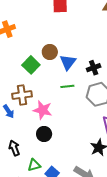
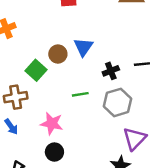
blue triangle: (68, 62) -> (83, 47), moved
brown cross: (22, 95) -> (16, 97), moved

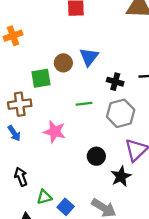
green square: (36, 70) -> (41, 78), turned 36
black cross: (111, 71) -> (115, 82), turned 35
black circle: (54, 152) -> (96, 156), moved

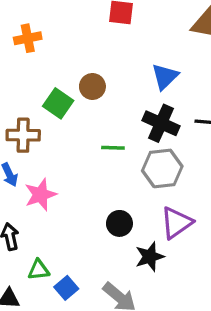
blue triangle: (89, 57) -> (165, 77), moved
green square: (41, 78) -> (58, 103), turned 36
black cross: (115, 82) -> (161, 123), size x1.5
pink star: (55, 132) -> (40, 195), moved, turned 30

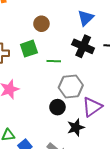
green square: (58, 103) -> (29, 49), moved, turned 36
gray hexagon: (162, 168) -> (71, 86), moved

